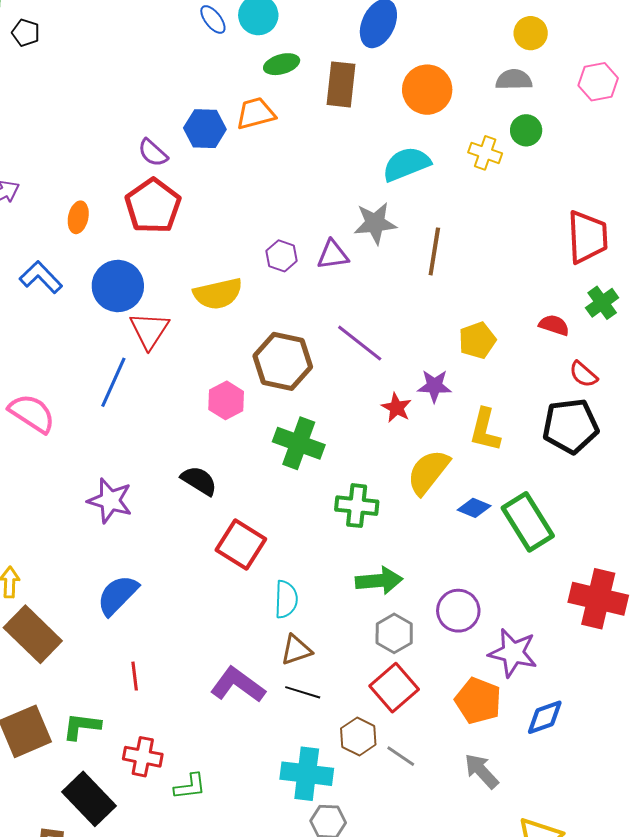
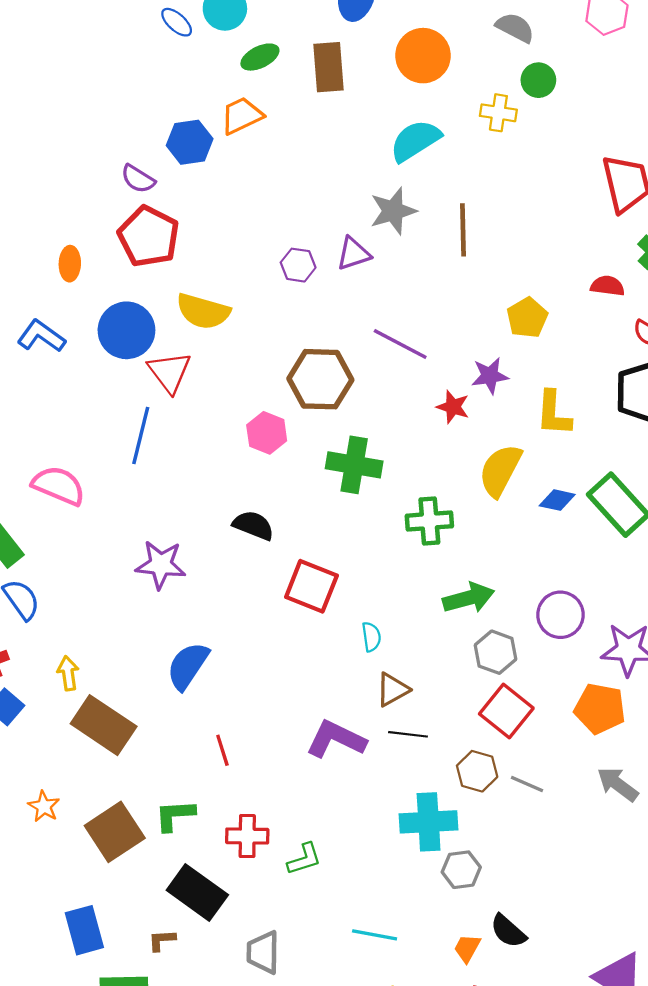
gray semicircle: (514, 80) -> (515, 28), turned 39
yellow semicircle: (218, 294) -> (203, 311), moved, turned 39
cyan semicircle: (286, 599) -> (371, 637), size x0.7

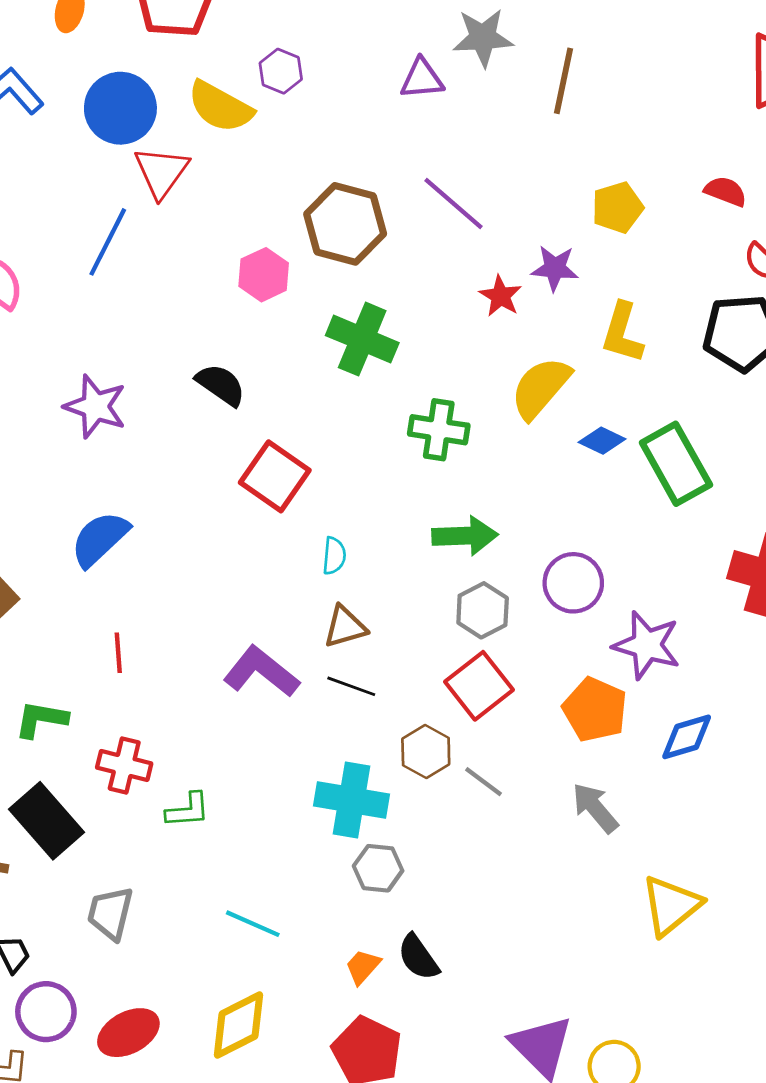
purple hexagon: (298, 265) -> (281, 71), moved

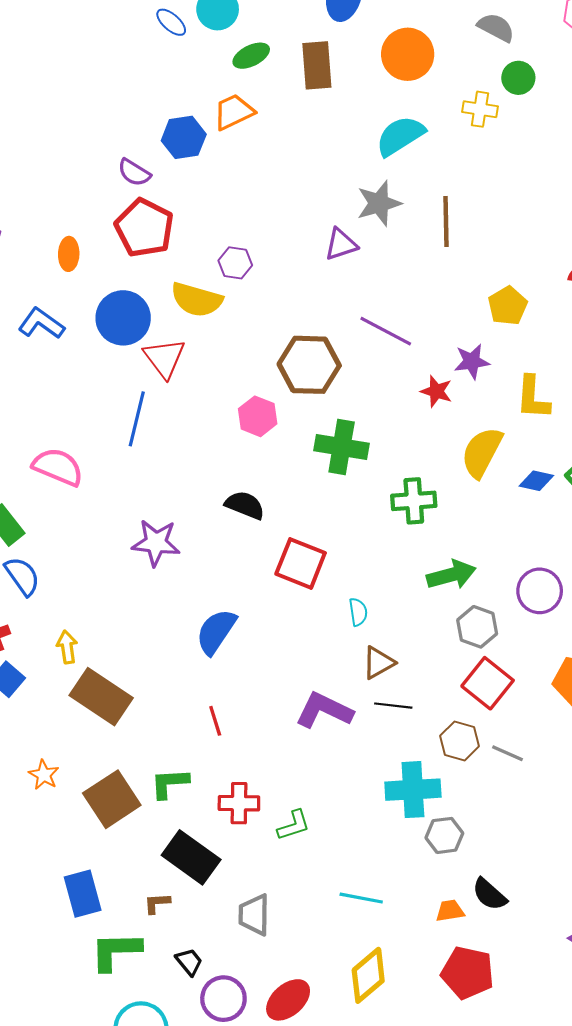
blue semicircle: (100, 539) -> (216, 632), moved
orange trapezoid: (363, 967) -> (450, 911), turned 52

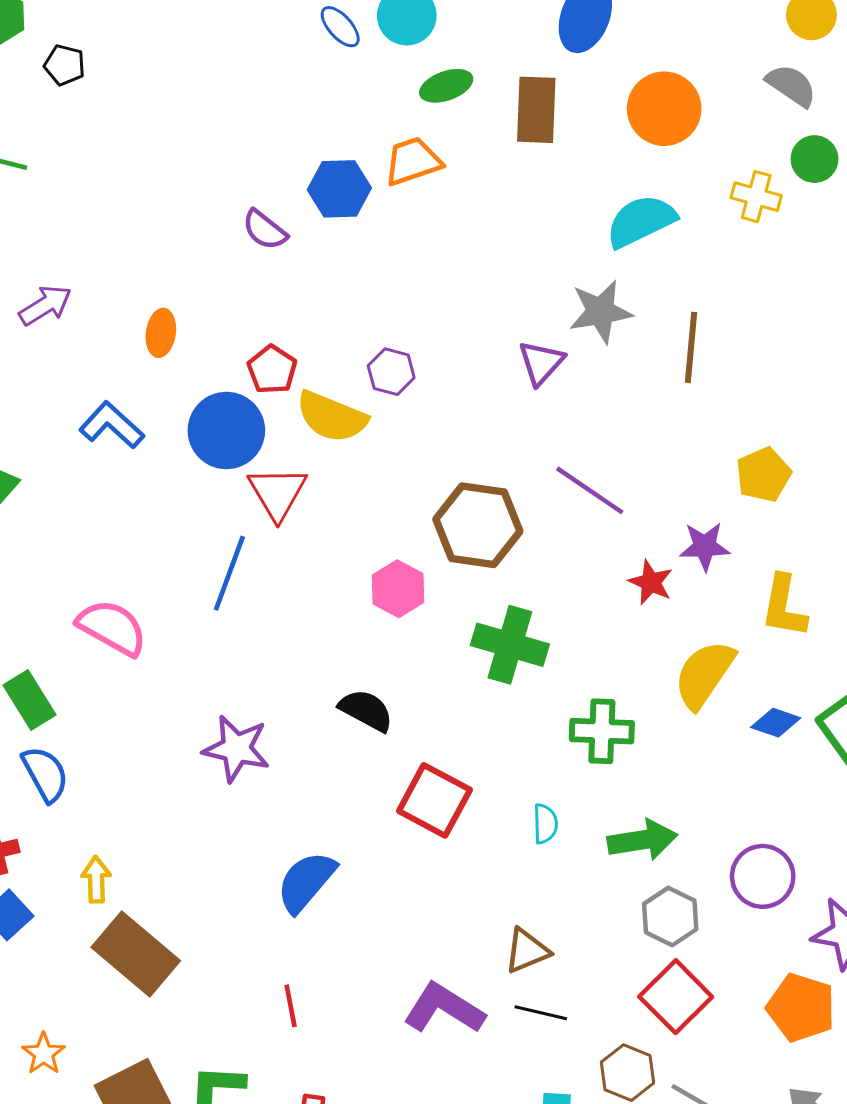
red pentagon: (144, 228) -> (272, 370), moved, size x0.6
purple triangle: (341, 244) -> (541, 363), turned -36
cyan semicircle: (358, 612) -> (545, 824), moved

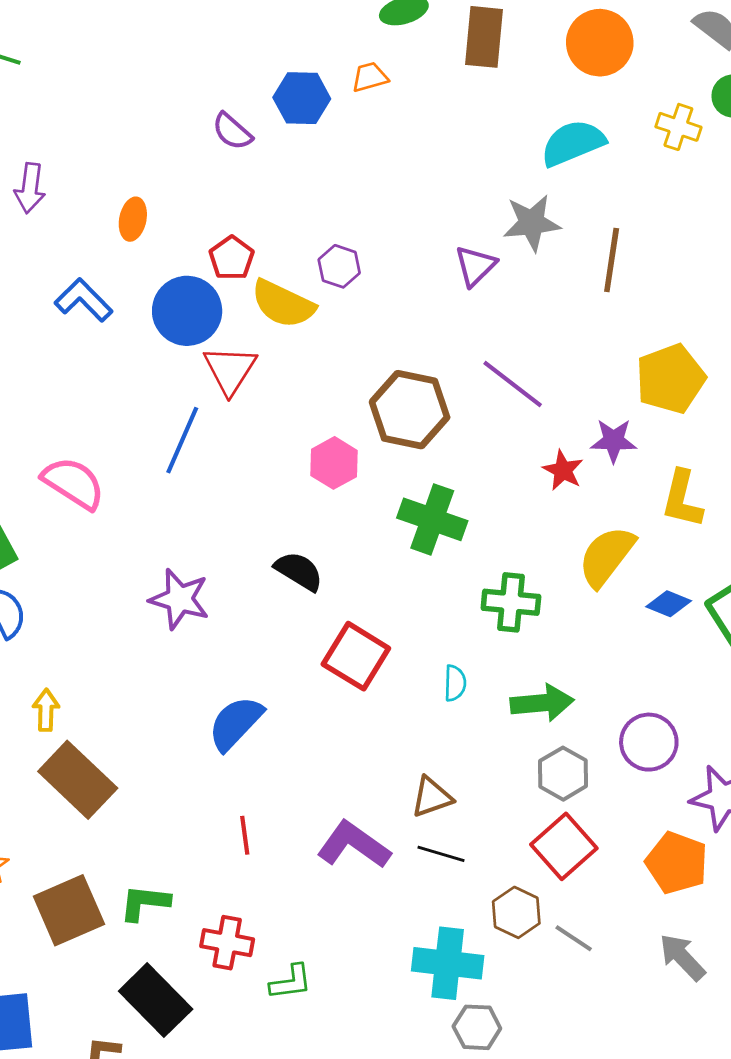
orange trapezoid: (413, 161) -> (370, 77), size x0.7
purple arrow: (45, 305) -> (30, 188), turned 126
yellow pentagon: (763, 475) -> (670, 379), size x1.4
red line: (291, 1006) -> (245, 835), moved

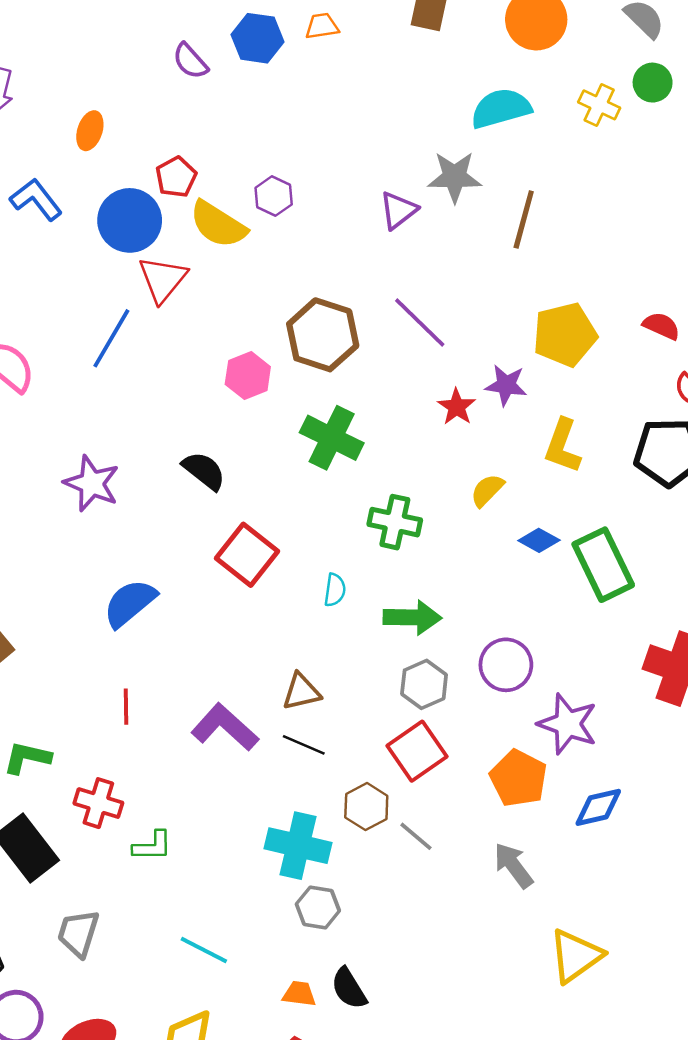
yellow semicircle: (607, 556) -> (487, 490), size x0.6

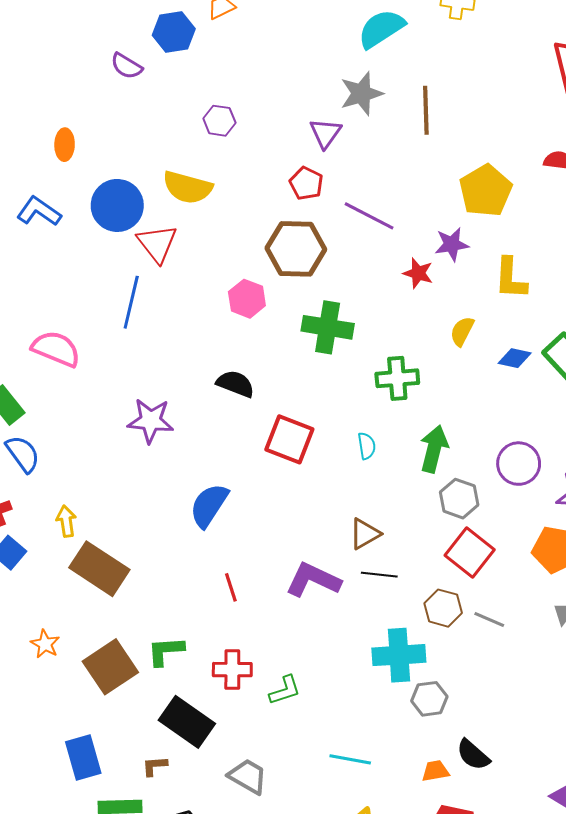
red pentagon: (176, 177) -> (306, 183), moved
purple hexagon: (274, 196) -> (219, 121), moved
green arrow: (412, 617) -> (434, 449), turned -60
gray trapezoid: (78, 933) -> (248, 776), turned 120

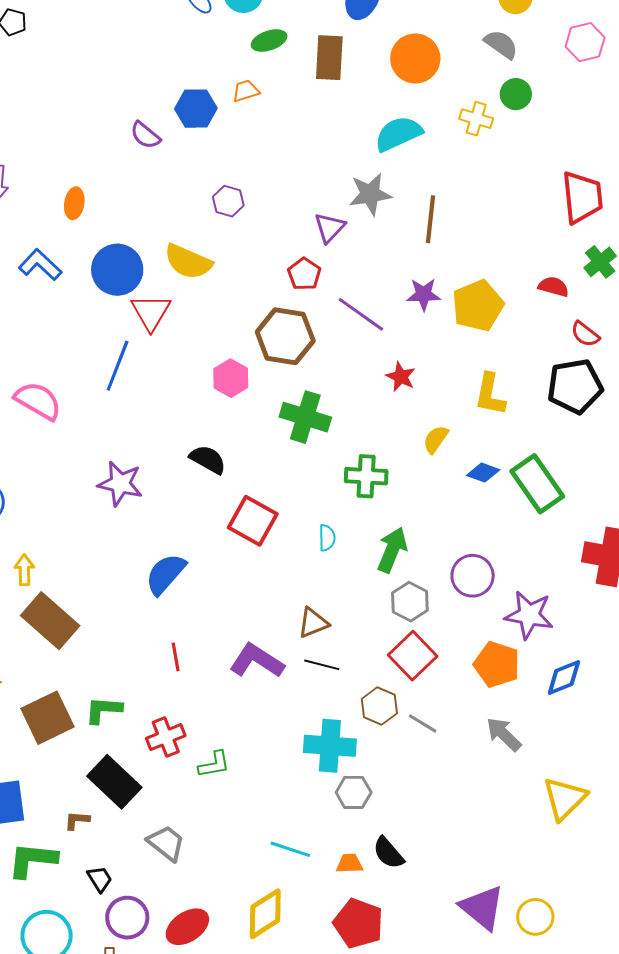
purple star: (452, 244) -> (424, 294), moved
red cross: (232, 670) -> (166, 737), turned -30
cyan line: (350, 759) -> (290, 849), moved

